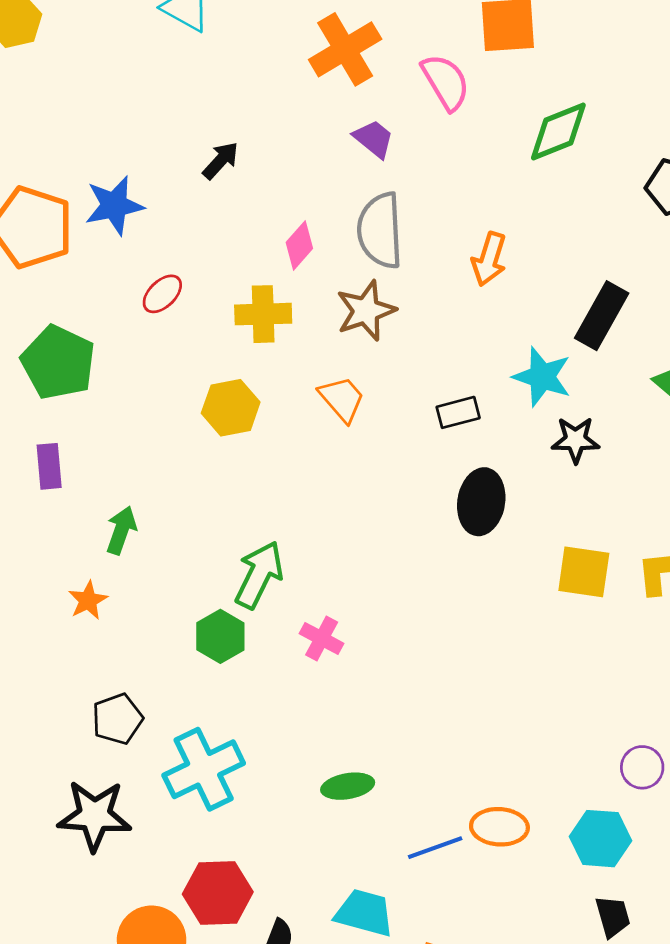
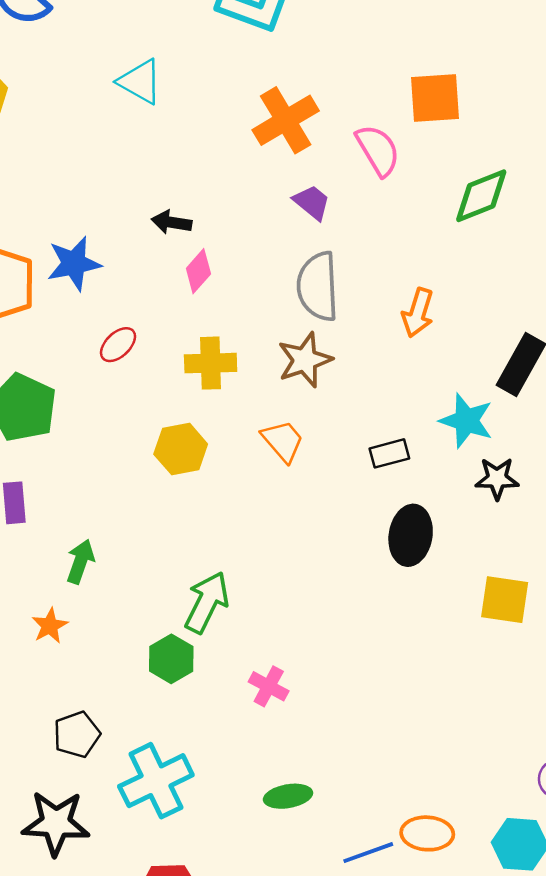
black arrow: (221, 161) -> (171, 222), turned -123
pink diamond: (299, 245) -> (198, 271), moved
pink cross: (322, 639) -> (269, 686), moved

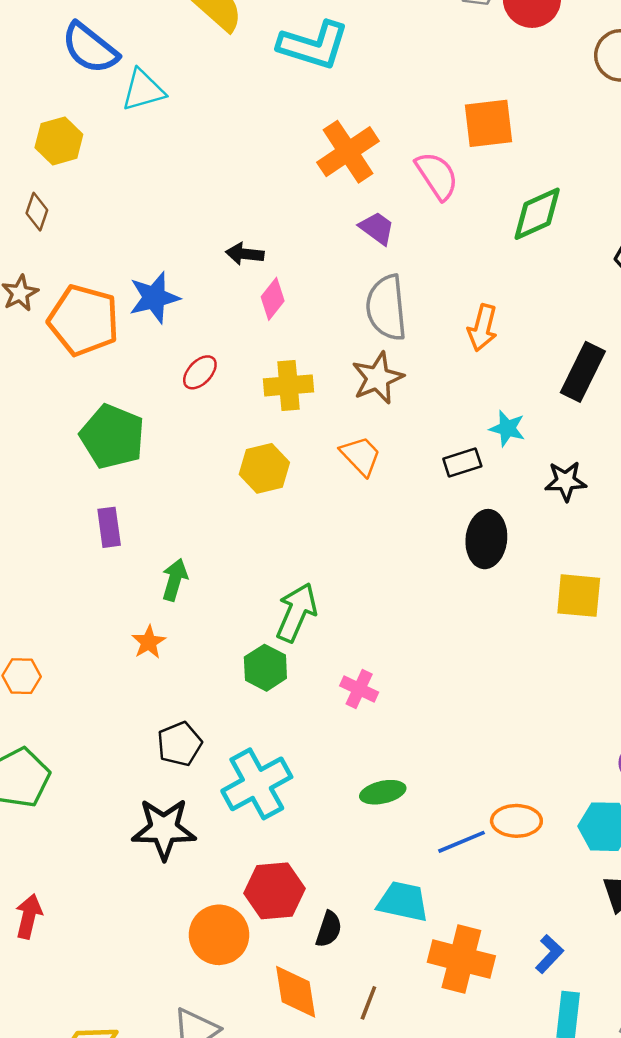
cyan triangle: (140, 82) -> (143, 90), moved, turned -42
cyan star: (466, 421) -> (507, 428), moved, size x0.7

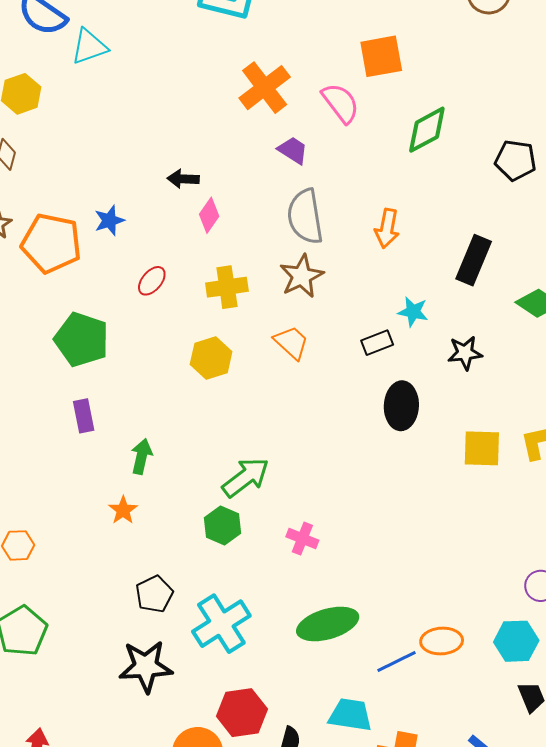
blue star: (154, 298) -> (109, 220), size x0.7
green arrow: (296, 612) -> (246, 477), turned 33
green ellipse: (383, 792) -> (328, 624), size x1.6

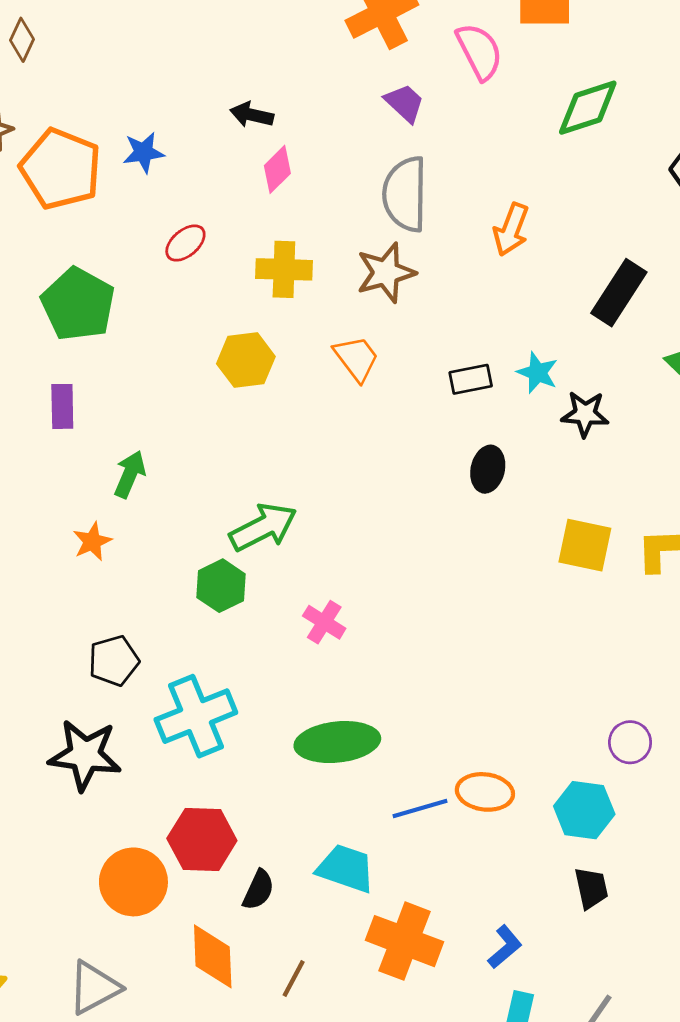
cyan star: (413, 312) -> (537, 373), moved
black ellipse: (401, 406) -> (488, 469), size x0.7

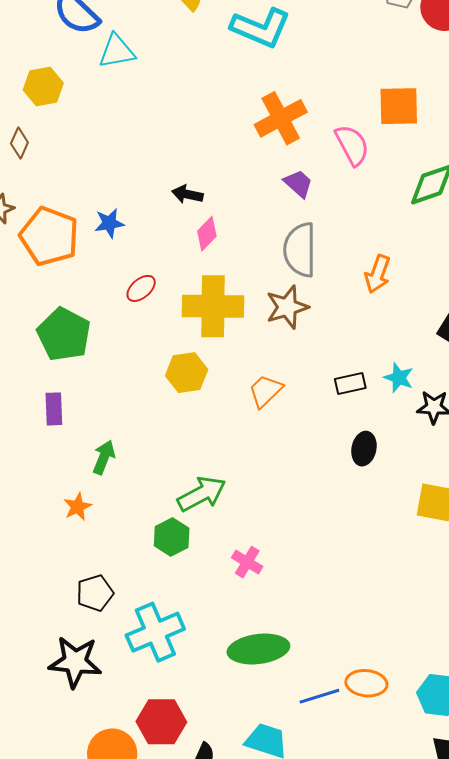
yellow cross: (284, 269) -> (213, 306), size x1.5
orange trapezoid: (356, 358) -> (266, 391), moved, turned -96

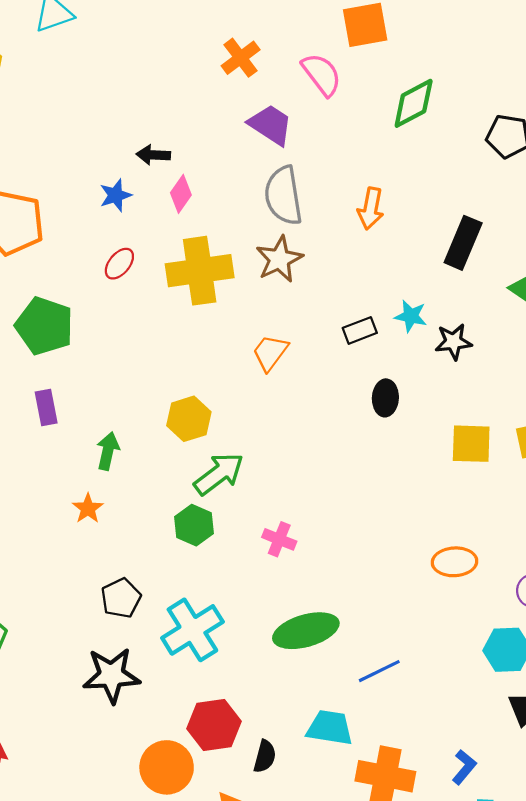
orange cross: (281, 118) -> (241, 58), size x0.7
purple trapezoid: (298, 184) -> (271, 125), size x1.4
blue star: (109, 223) -> (116, 195), moved
yellow hexagon: (187, 373) -> (189, 419), moved
orange ellipse: (366, 683) -> (455, 562), moved

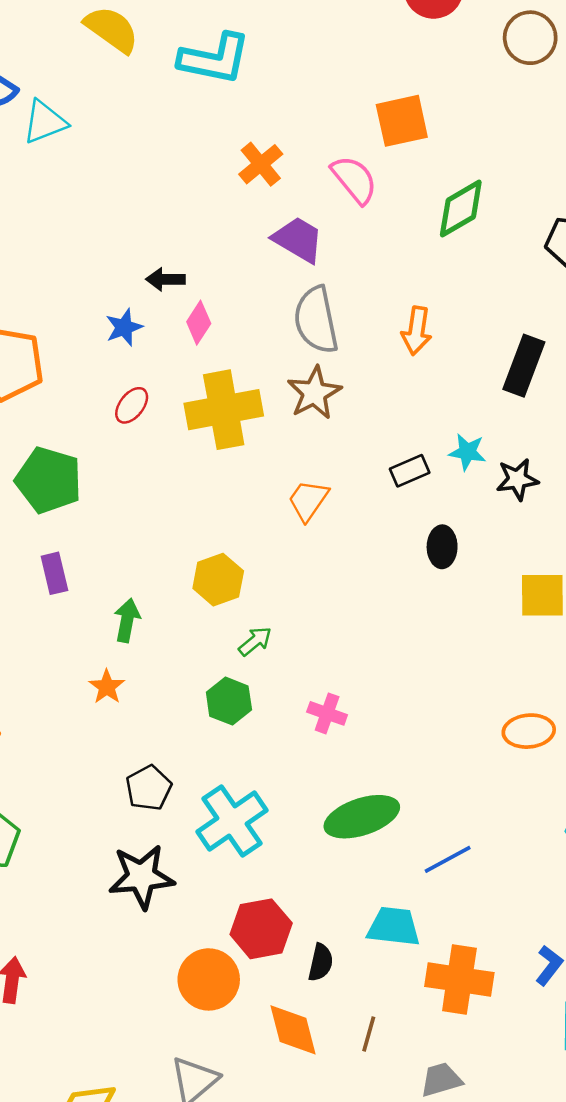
green arrow: (219, 474) -> (255, 641), size x0.6

